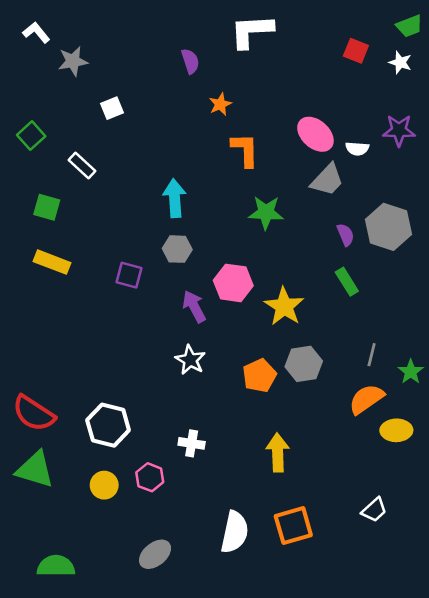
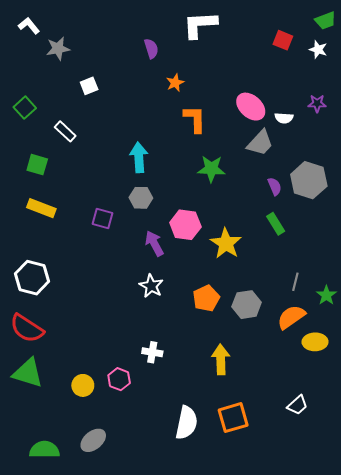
purple star: (399, 130) -> (317, 103), size x0.7
gray hexagon: (304, 364) -> (247, 305), moved
white hexagon: (108, 425) -> (32, 278), moved
gray ellipse: (155, 554) -> (93, 440), moved

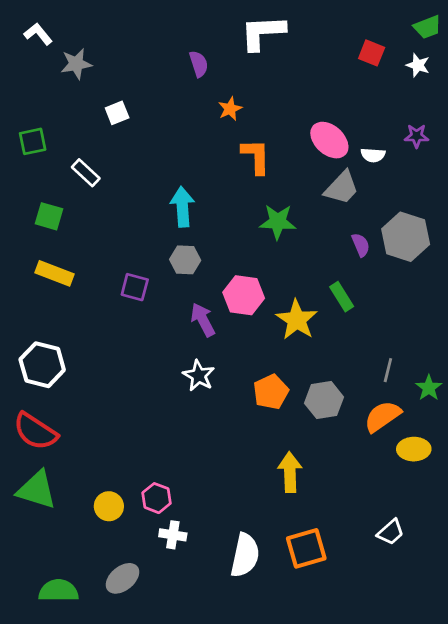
green square: (25, 108) -> (33, 141), turned 30
green rectangle: (276, 224) -> (342, 297), moved
white cross: (152, 352) -> (173, 535), moved

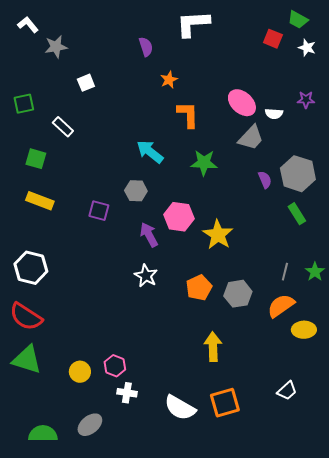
green trapezoid: (427, 27) -> (298, 20), moved, turned 50
cyan arrow: (182, 207) -> (150, 152), moved, turned -48
green rectangle: (342, 297) -> (297, 214), moved
green star: (429, 388) -> (315, 272), moved
white semicircle: (245, 555) -> (180, 408), turned 108

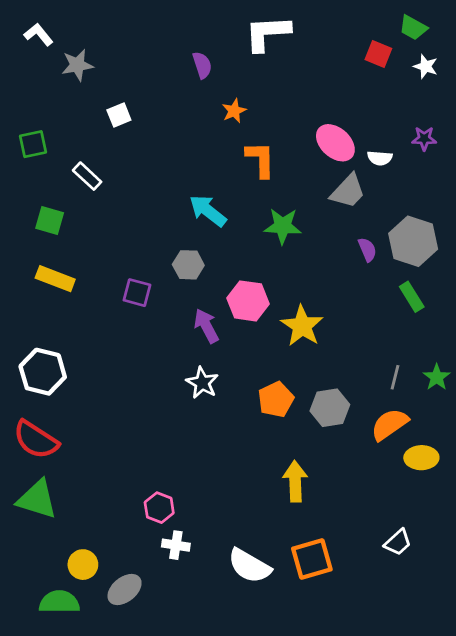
yellow circle: (80, 372) -> (83, 565), moved

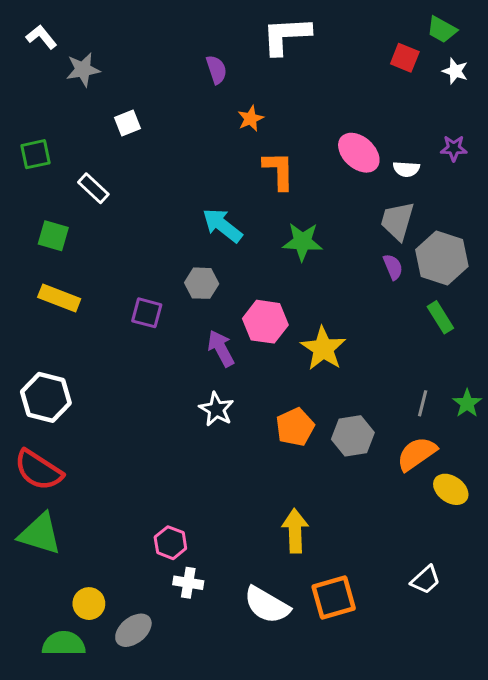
gray trapezoid: (348, 191) -> (397, 221), moved, turned 153
yellow ellipse: (421, 458) -> (451, 489), turned 36
yellow arrow: (295, 481) -> (295, 531), moved

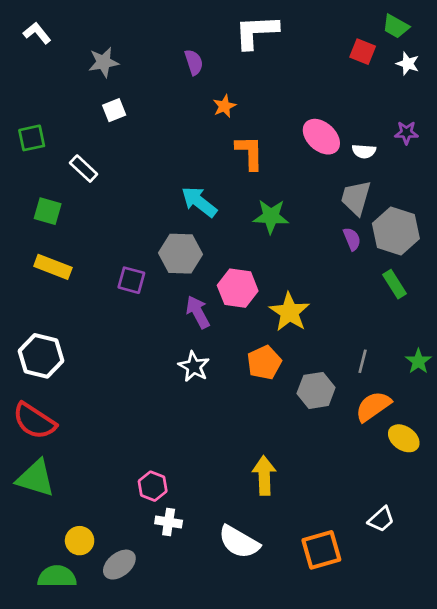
gray star: (83, 70) -> (103, 62), moved
gray hexagon: (202, 283) -> (181, 254), size x1.4
gray line: (423, 403) -> (363, 361), moved
orange pentagon: (295, 427) -> (264, 363), moved
orange square: (334, 598) -> (321, 550), moved

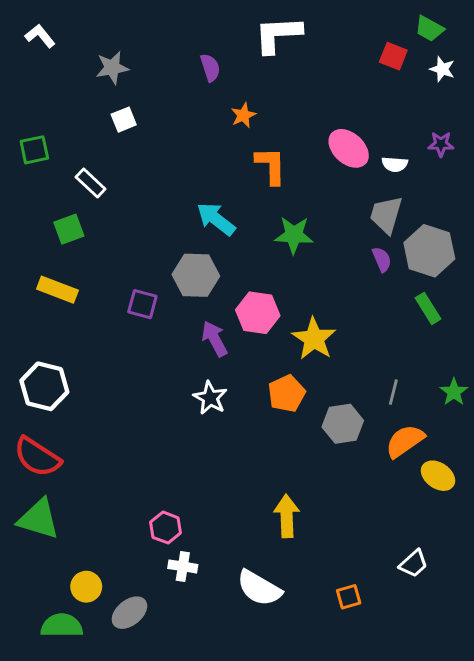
green square: (48, 211) -> (69, 229), moved, turned -36
orange square: (321, 550) -> (349, 597), size x0.6

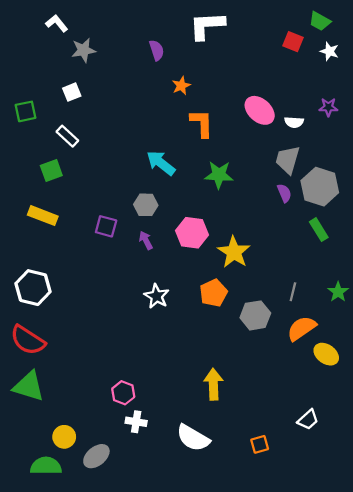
white L-shape: (40, 36) -> (57, 23), moved
white square: (124, 120) -> (72, 92), moved
gray hexagon: (196, 275) -> (146, 205), size x0.7
purple arrow: (215, 339) -> (146, 240), moved, size x0.7

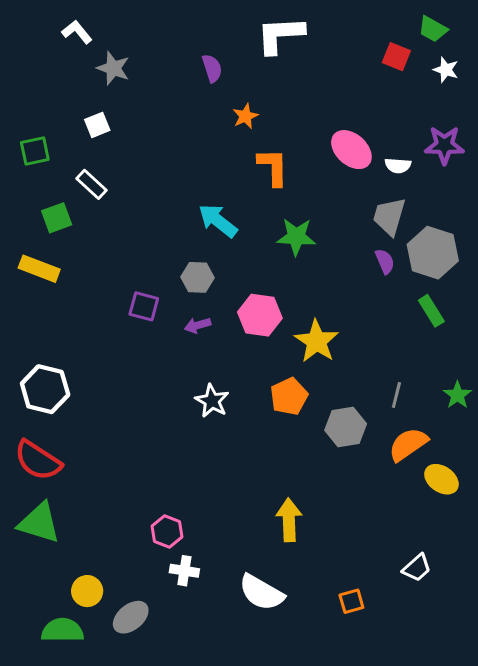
gray star: (84, 50) -> (113, 68), turned 30
purple star: (328, 107) -> (444, 145), size x1.5
green square: (51, 170) -> (57, 218), moved
yellow rectangle: (43, 216) -> (39, 269), moved
purple arrow: (146, 240) -> (197, 325), turned -78

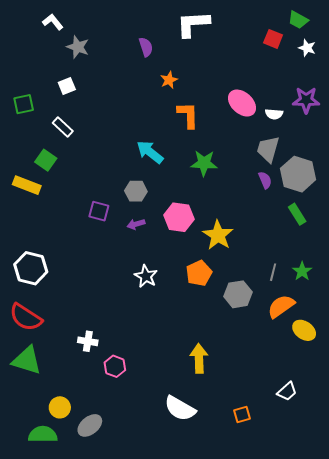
green square: (57, 218) -> (46, 160), moved, turned -35
green star: (457, 395) -> (302, 271), moved
white cross: (184, 571) -> (88, 341), moved

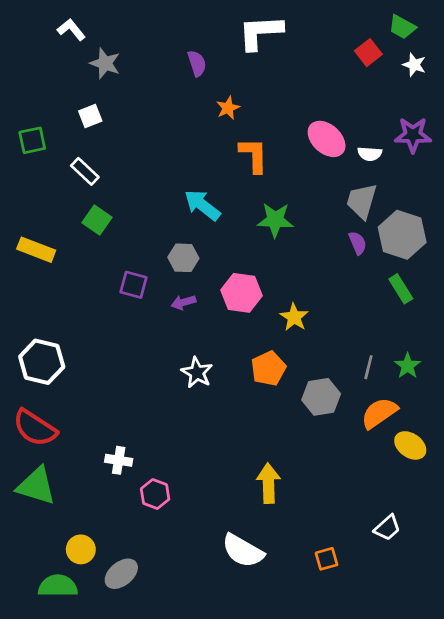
red square: (273, 39) -> (368, 53), turned 30
green square: (46, 160) -> (97, 220), moved
yellow star: (218, 235) -> (294, 317), size x0.7

